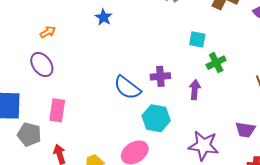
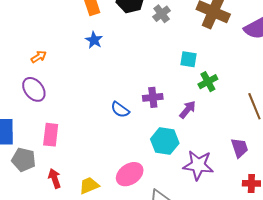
blue semicircle: (127, 88) -> (120, 110), size x0.7
purple arrow: (195, 90) -> (188, 109), turned 36
cyan hexagon: (156, 118) -> (165, 141), moved
purple trapezoid: (245, 130) -> (239, 148), turned -115

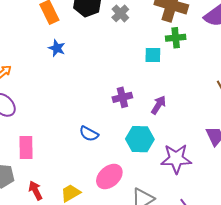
green cross: (208, 82) -> (176, 38), moved, turned 30
blue semicircle: (120, 110) -> (89, 134), moved

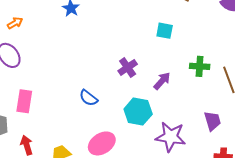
green cross: (176, 38) -> (200, 66), moved
purple cross: (122, 97) -> (128, 67), turned -30

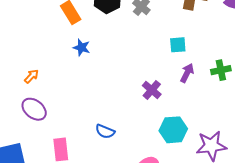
purple arrow: (162, 81) -> (187, 73), moved
blue semicircle: (89, 98) -> (105, 131), moved

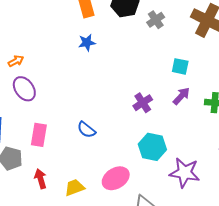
blue star: (82, 48) -> (87, 43), turned 30
orange arrow: (31, 76) -> (16, 61), moved

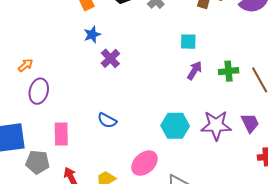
purple ellipse: (24, 89) -> (39, 91), turned 60
purple cross: (143, 103) -> (110, 58), moved
purple star: (185, 173) -> (216, 125), moved

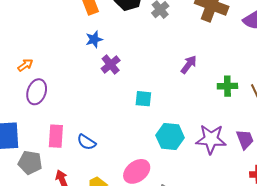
cyan square: (188, 42) -> (143, 99), moved
purple arrow: (195, 71) -> (189, 65), moved
blue semicircle: (107, 120) -> (86, 142), moved

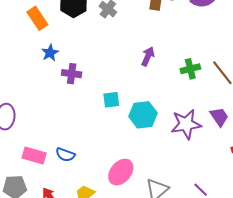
purple cross: (111, 65) -> (72, 74), turned -30
pink rectangle: (56, 136) -> (34, 156), turned -65
cyan hexagon: (170, 136) -> (143, 115), moved

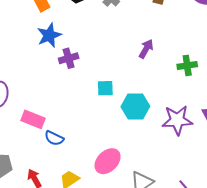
blue star: (50, 53) -> (49, 35), size x1.4
purple cross: (72, 74) -> (69, 58), turned -30
pink rectangle: (34, 156) -> (33, 119), moved

